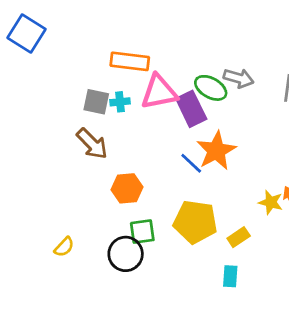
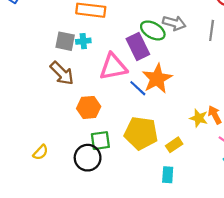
pink triangle: (159, 92) -> (113, 67), moved

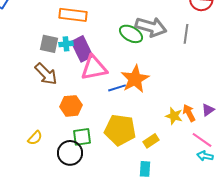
gray arrow: (174, 23) -> (151, 27), size x1.4
purple rectangle: (138, 46) -> (82, 49), moved
blue line: (138, 88) -> (117, 88), turned -60
yellow semicircle: (41, 152) -> (35, 138), moved

